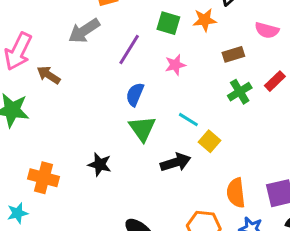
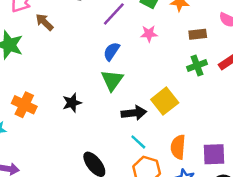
cyan line: (188, 120) -> (138, 142), moved
yellow square: (209, 141) -> (165, 101), size x1.5
black star: (100, 164) -> (72, 103), turned 30

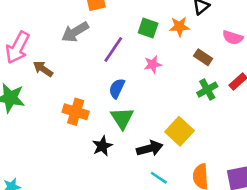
brown rectangle: (198, 34) -> (203, 57), turned 49
black star: (72, 103) -> (102, 146), moved
orange cross: (24, 105) -> (76, 112), moved

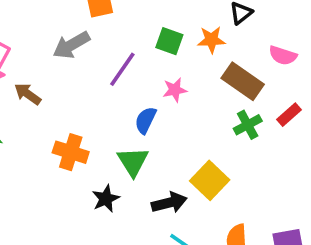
brown rectangle: (203, 57) -> (243, 81), size x1.6
blue semicircle: (117, 88) -> (145, 120), moved

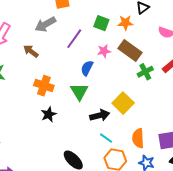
brown rectangle: (243, 81) -> (130, 51), moved
brown arrow: (28, 94) -> (31, 51), moved
black star: (106, 199) -> (49, 114), moved

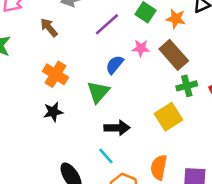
yellow square: (123, 103) -> (169, 117), moved
cyan line: (106, 138) -> (106, 156), moved

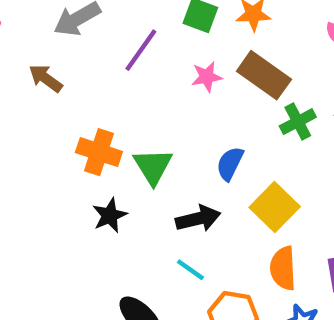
blue semicircle: (115, 65) -> (230, 164), moved
orange cross: (55, 74) -> (99, 152), moved
black star: (53, 112) -> (110, 215), moved
yellow square: (169, 117) -> (275, 207), moved

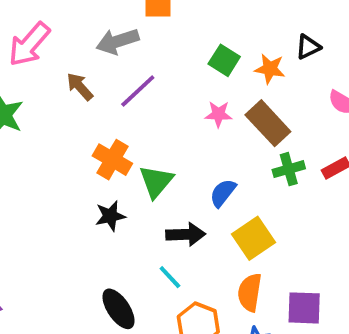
purple line: (141, 50) -> (138, 91), moved

